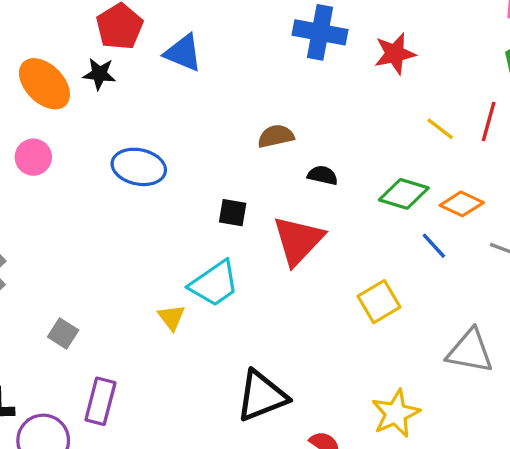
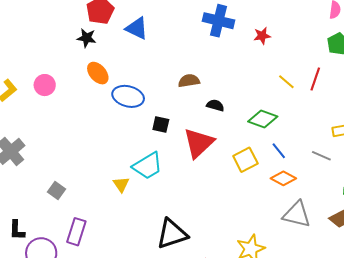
red star: (395, 54) -> (262, 36), size x0.7
orange ellipse: (44, 84) -> (98, 73), moved, size x0.7
blue ellipse: (139, 167) -> (128, 96), moved
orange diamond: (462, 204) -> (283, 178), moved
yellow square: (379, 302) -> (245, 160), moved

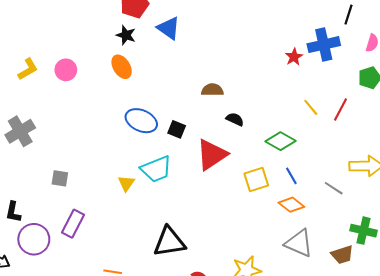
blue cross: (218, 21) -> (324, 45), moved, turned -36
red star: (262, 36) -> (294, 57), turned -30
black star: (87, 38) -> (126, 35), moved
blue ellipse: (128, 96) -> (141, 121), moved
gray square: (56, 190) -> (60, 178), turned -36

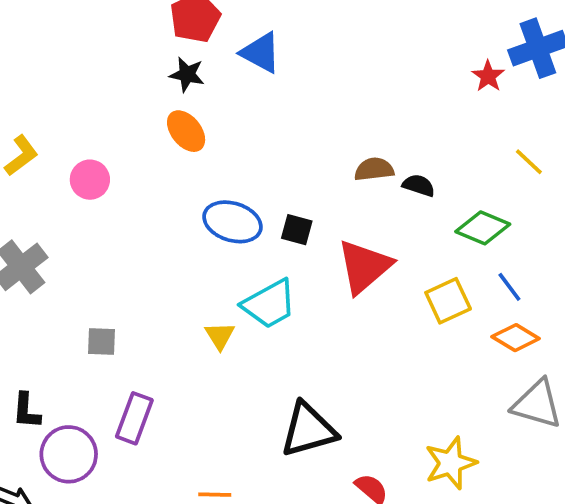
pink circle: (66, 70) -> (90, 180), moved
brown semicircle: (212, 90) -> (374, 169), moved
black semicircle: (235, 119) -> (419, 185), moved

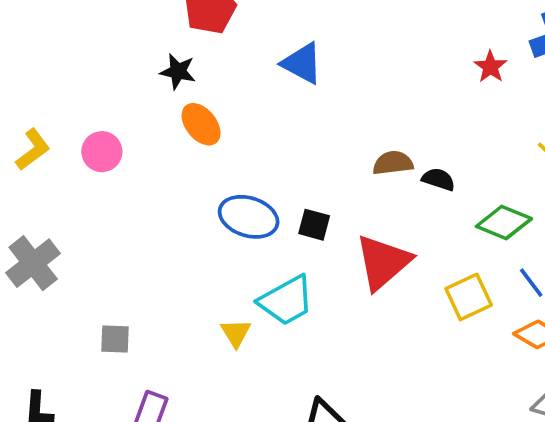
blue triangle: (261, 53) -> (302, 63), moved
black star: (187, 74) -> (178, 71), moved
red star: (488, 76) -> (490, 67), moved
pink circle: (90, 180) -> (102, 152), moved

